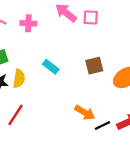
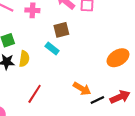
brown square: (94, 66) -> (61, 30), moved
red line: (15, 115) -> (35, 94), moved

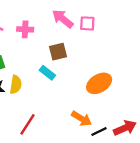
orange ellipse: (118, 58) -> (99, 83), moved

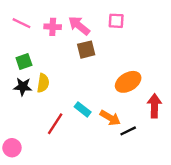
pink arrow: (63, 19) -> (79, 26), moved
cyan rectangle: (47, 73) -> (83, 109), moved
red arrow: (125, 128) -> (154, 106), moved, turned -65

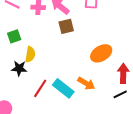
black star: (23, 87) -> (19, 68), moved
cyan rectangle: (83, 109) -> (63, 88), moved, size x1.5
black line: (128, 131) -> (120, 94), moved

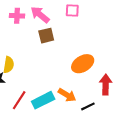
cyan rectangle: (63, 88) -> (43, 100), turned -65
black line: (120, 94) -> (88, 106), moved

